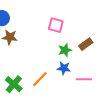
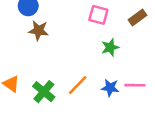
brown rectangle: (86, 44) -> (137, 17), moved
blue star: (64, 68) -> (110, 88), moved

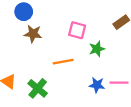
pink square: (98, 15) -> (77, 30), moved
orange line: (78, 85) -> (63, 62), moved, turned 36

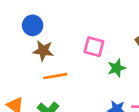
orange line: (63, 62) -> (55, 76), moved

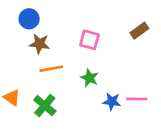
green star: (117, 68) -> (89, 78), moved, turned -30

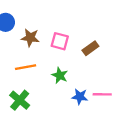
brown rectangle: (139, 31) -> (90, 48), moved
brown star: (40, 44) -> (30, 38), moved

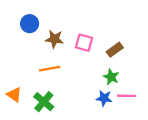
green star: (60, 75) -> (111, 77), moved

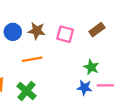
blue circle: (30, 24) -> (13, 32), moved
brown rectangle: (115, 50) -> (97, 30), moved

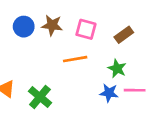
brown rectangle: (97, 30) -> (124, 35), moved
orange line: (32, 59) -> (75, 59), moved

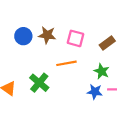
green cross: (40, 97) -> (39, 83), moved

